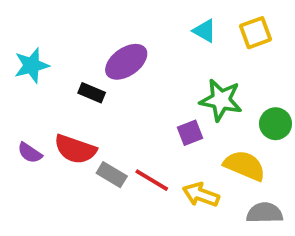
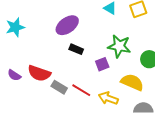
black rectangle: (92, 93) -> (76, 49), moved

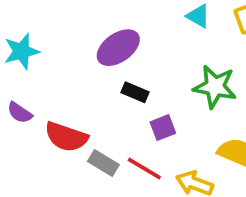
purple square: (102, 64) -> (163, 128), moved
purple semicircle: (14, 75) -> (20, 113), moved

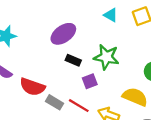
green star: (215, 87) -> (106, 57), moved

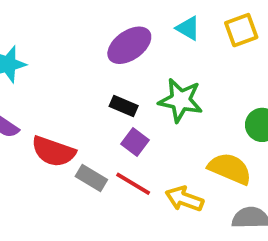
purple ellipse: (63, 34) -> (129, 45), moved
purple square: (90, 81) -> (135, 142), moved, turned -32

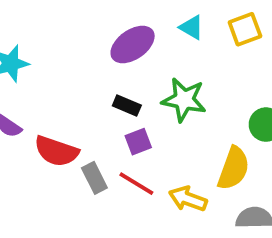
purple square: (135, 142) -> (138, 142), turned 32
yellow semicircle: (230, 169) -> (234, 168), turned 87
gray rectangle: (91, 178) -> (94, 178), turned 32

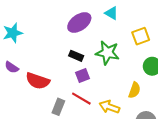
yellow square: (245, 29) -> (141, 36), moved
yellow semicircle: (234, 168) -> (134, 90), size x0.7
gray rectangle: (94, 178) -> (58, 107), moved, turned 49

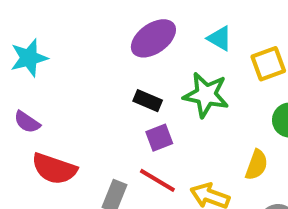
cyan triangle: (112, 13) -> (220, 38), moved
red semicircle: (38, 81) -> (54, 169), moved

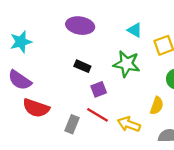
purple ellipse: (153, 38) -> (80, 26), moved, turned 44
black rectangle: (148, 101) -> (82, 66), moved
purple semicircle: (27, 122) -> (20, 80), size x1.5

